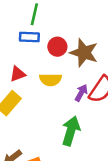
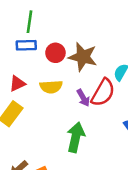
purple arrow: (81, 93) -> (83, 98), turned 126

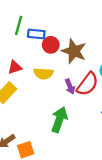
green line: (30, 22) -> (19, 25), moved
blue rectangle: (26, 45) -> (36, 34), moved

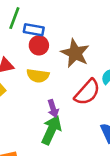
red circle: (51, 45) -> (39, 45), moved
purple arrow: (70, 86) -> (53, 109), moved

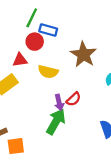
red circle: (39, 45) -> (35, 42), moved
red semicircle: (87, 92) -> (74, 99), moved, size x0.6

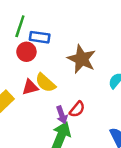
red triangle: (20, 60) -> (30, 87), moved
yellow semicircle: (48, 72) -> (45, 83), turned 36

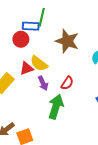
green line: (20, 26) -> (42, 17), moved
purple arrow: (62, 115) -> (43, 83), moved

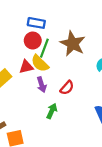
green line: (42, 17) -> (44, 48), moved
red circle: (21, 39) -> (33, 41), moved
green arrow: (56, 107) -> (52, 111), size x0.6

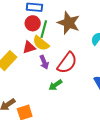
red semicircle: (67, 88) -> (67, 63), size x1.6
green arrow: (52, 111) -> (55, 85), turned -144

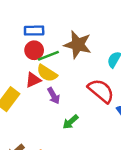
green line: (44, 29) -> (48, 56), turned 60
red semicircle: (67, 63) -> (101, 91), moved, turned -80

